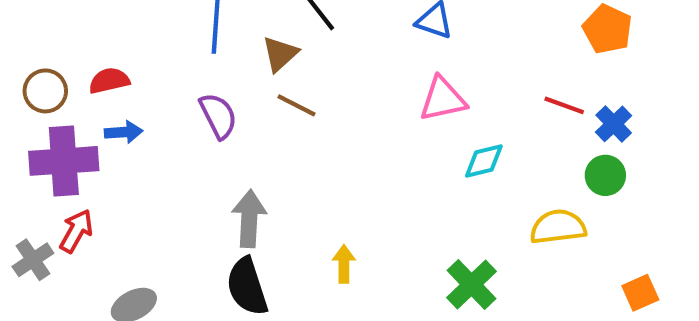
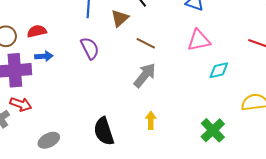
brown line: (297, 105) -> (146, 43), moved
gray arrow: (249, 219) -> (145, 75), moved, turned 36
red arrow: (76, 231) -> (21, 104), turned 80

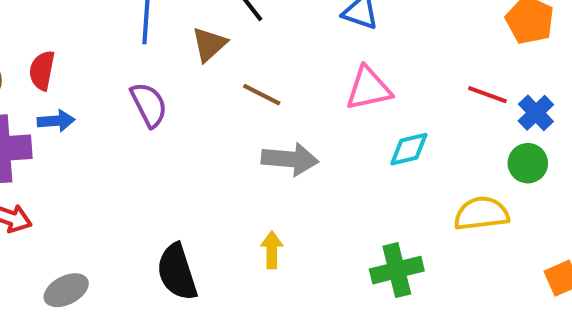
red semicircle: (37, 31) -> (42, 70), turned -66
gray arrow: (145, 75) -> (290, 159), moved, turned 56
green cross: (213, 130) -> (397, 270), turned 30

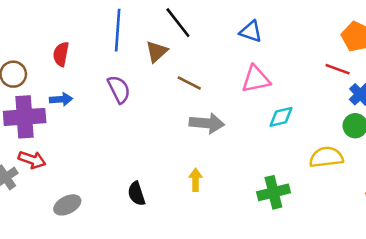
red semicircle: (42, 70) -> (61, 54), moved
red line: (487, 95) -> (338, 69), moved
black semicircle: (177, 272) -> (136, 194), size x0.7

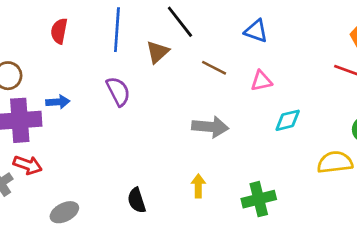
red semicircle: (61, 54) -> (59, 31), moved
pink triangle: (256, 79) -> (261, 81), size x0.7
brown line: (189, 83) -> (214, 68), moved
green cross: (273, 192) -> (259, 199), moved

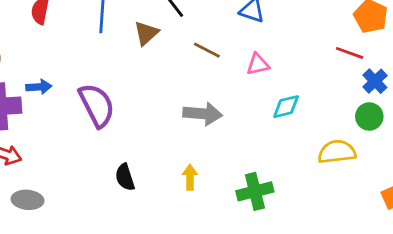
purple semicircle: (118, 91) -> (97, 105), moved, size x1.4
black semicircle: (137, 200) -> (125, 177), moved
gray ellipse: (64, 212) -> (28, 200), moved, turned 32

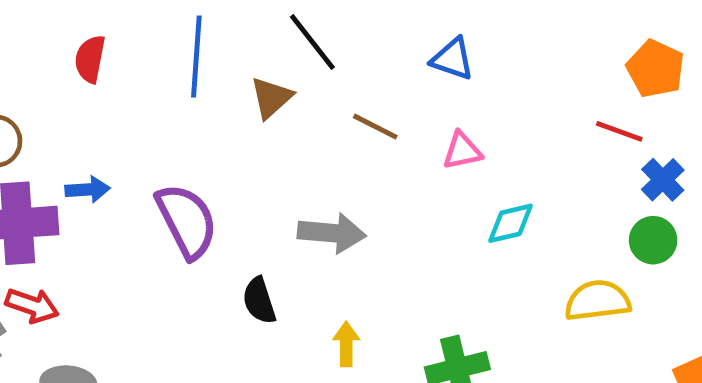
gray arrow: (203, 114) -> (332, 233), moved
black semicircle: (125, 177) -> (259, 301), moved

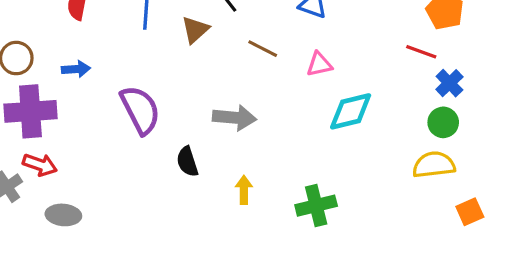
blue arrow: (88, 189) -> (76, 69), moved
cyan diamond: (511, 223) -> (351, 111), size x1.4
yellow semicircle: (597, 301) -> (434, 165), moved

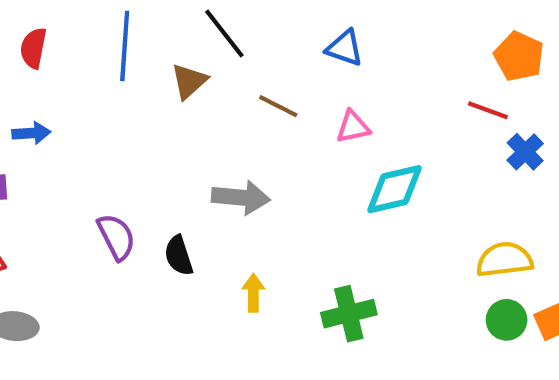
purple semicircle: (140, 110) -> (116, 237), moved, size x0.7
green circle: (443, 122) -> (507, 320), moved

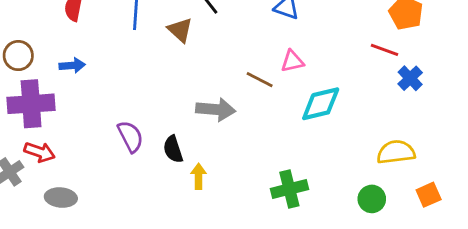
brown triangle: (189, 81) -> (180, 30), turned -36
brown line: (278, 106) -> (260, 80), moved
yellow arrow: (253, 293) -> (199, 176), moved
green circle: (507, 320) -> (372, 199), moved

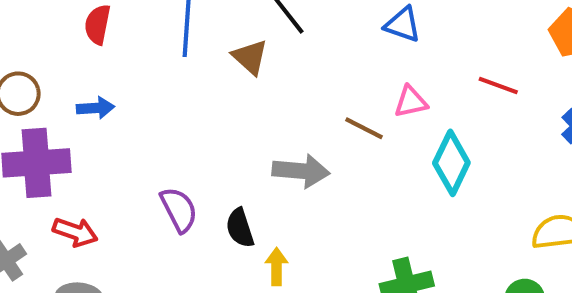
red line: (385, 50) -> (498, 86), moved
cyan diamond: (321, 104) -> (451, 163), turned -51
red arrow: (40, 152) -> (75, 232), moved

